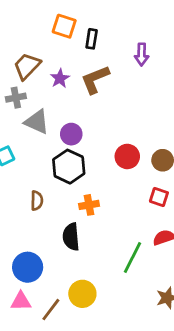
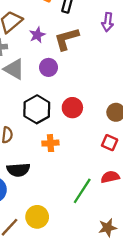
purple circle: (71, 134) -> (49, 67), moved
red circle: (127, 156) -> (72, 108), moved
black semicircle: (71, 237) -> (18, 170), moved, turned -95

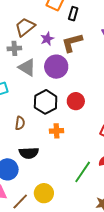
purple circle: (49, 67) -> (56, 67), size x1.5

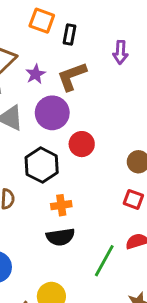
red circle: (76, 101) -> (82, 144), moved
black semicircle: (29, 153) -> (60, 237), moved

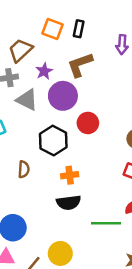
orange square: (42, 21) -> (52, 29), moved
purple star: (36, 74) -> (44, 71), moved
green line: (104, 261) -> (106, 223), turned 60

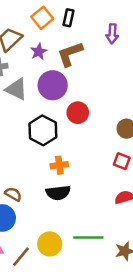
orange square: (52, 29) -> (42, 18), turned 30
purple star: (44, 71) -> (39, 52), moved
brown semicircle: (24, 169) -> (13, 194), moved, turned -63
green line: (106, 223) -> (88, 238), moved

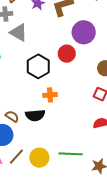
purple circle: (53, 85) -> (84, 32), moved
black semicircle: (58, 193) -> (35, 115), moved
brown line: (21, 257) -> (16, 157), moved

